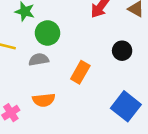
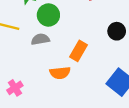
orange semicircle: (44, 100) -> (60, 73), moved

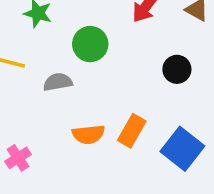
green circle: (48, 15) -> (90, 44), moved
orange rectangle: (79, 51) -> (132, 131), moved

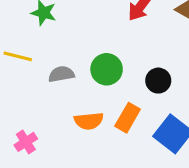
green circle: (90, 44) -> (107, 69), moved
black circle: (177, 69) -> (158, 81), moved

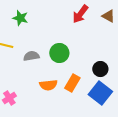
black circle: (158, 81) -> (100, 69), moved

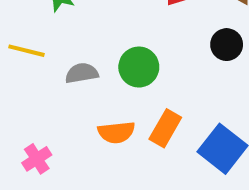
black circle: (100, 69) -> (227, 45), moved

